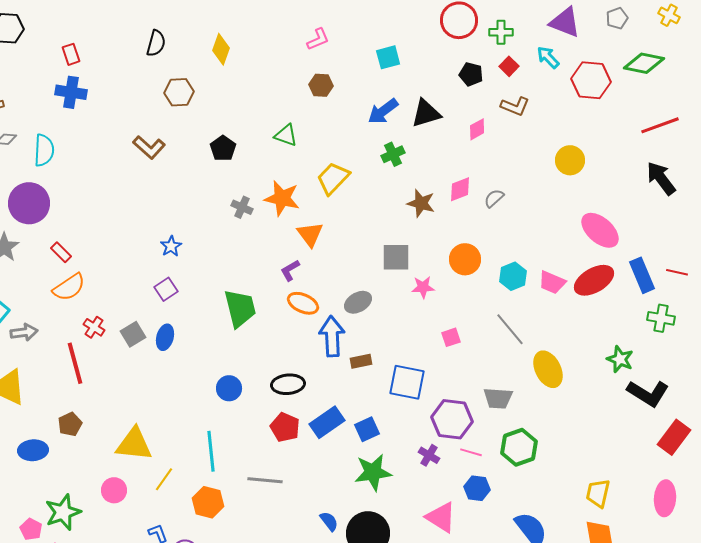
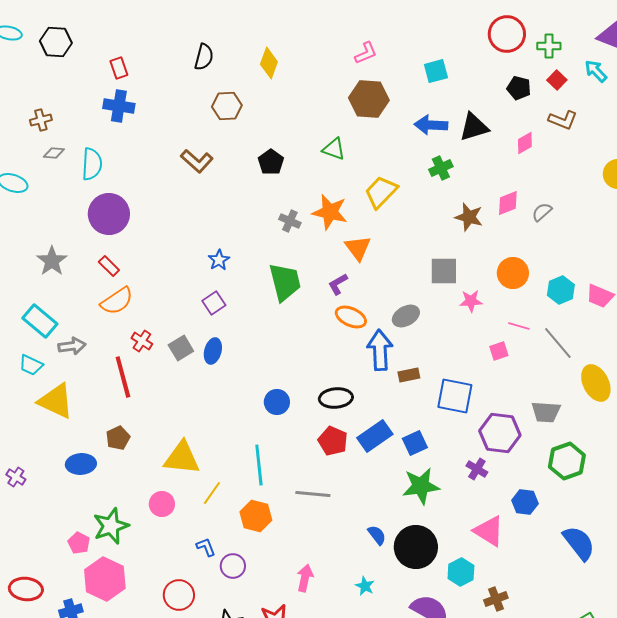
brown hexagon: (321, 85) -> (369, 99), size x1.6
blue arrow: (383, 111) -> (431, 125), turned 40
purple circle: (29, 203) -> (109, 214), moved
green trapezoid: (240, 308) -> (285, 282), moved
pink line: (471, 452) -> (519, 326), moved

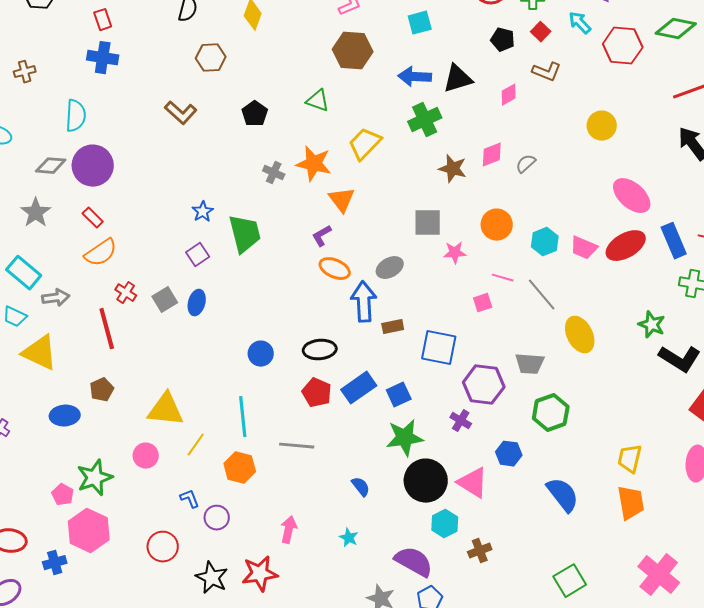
gray diamond: (54, 153) -> (51, 166), moved, size x1.4
green cross: (441, 168) -> (425, 120), size x1.4
green trapezoid: (285, 282) -> (245, 234), moved
black circle: (416, 547) -> (426, 481), moved

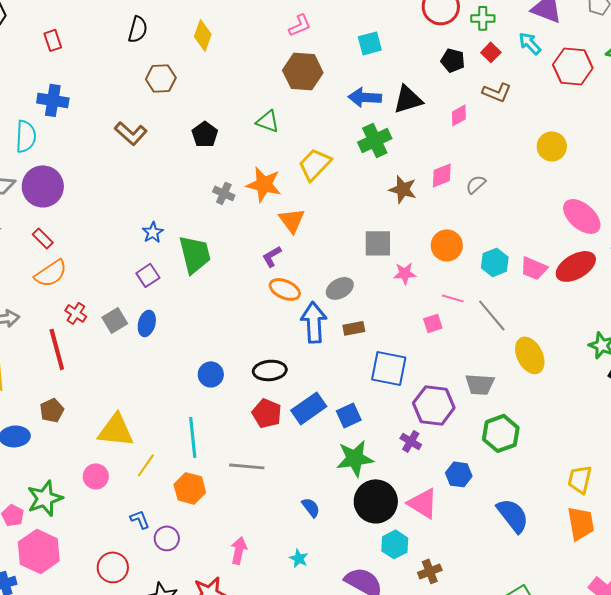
blue cross: (103, 58) -> (53, 100), moved
brown rectangle: (393, 327) -> (354, 328), moved

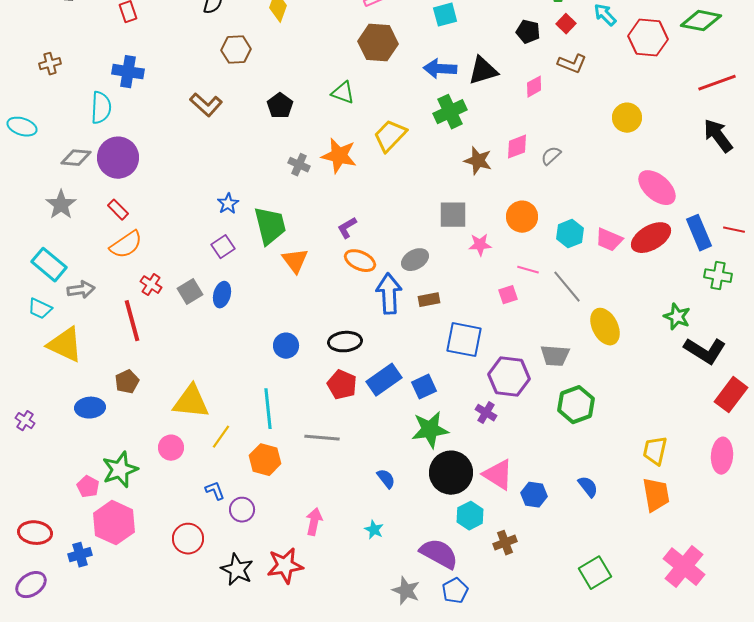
orange triangle: (292, 220) -> (295, 261), moved
blue hexagon: (459, 474) -> (534, 495), moved
blue semicircle: (513, 515) -> (588, 487), size x0.6

